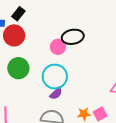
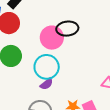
pink circle: (58, 47) -> (52, 38), size x1.5

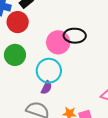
purple semicircle: (47, 84) -> (46, 88), turned -32

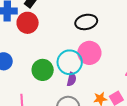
pink circle: (58, 42) -> (89, 53), moved
green circle: (15, 55) -> (43, 70), moved

